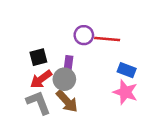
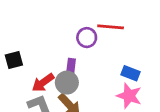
red line: (107, 39) -> (111, 27), moved
black square: (38, 57) -> (14, 60), moved

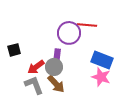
purple circle: (87, 38) -> (69, 33), size x1.5
blue rectangle: (130, 73) -> (102, 60), size x1.5

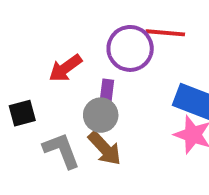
black square: (14, 50) -> (22, 113), moved
red arrow: (36, 67) -> (65, 68), moved

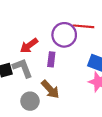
gray circle: (101, 115) -> (30, 101), moved
gray L-shape: (61, 150) -> (22, 68), moved

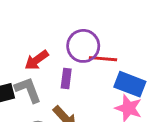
red line: (83, 26) -> (103, 59), moved

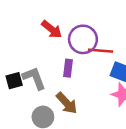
red arrow: (37, 60) -> (52, 29), moved, turned -105

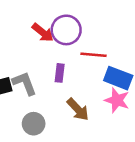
purple circle: (83, 39) -> (66, 30), moved
brown arrow: (67, 103) -> (78, 109), moved

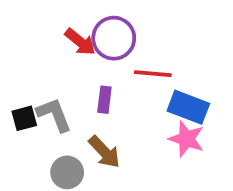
brown arrow: (78, 109) -> (104, 152), moved

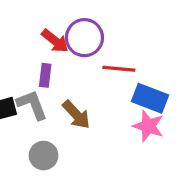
purple rectangle: (104, 100) -> (45, 75), moved
brown arrow: (104, 152) -> (76, 115), moved

